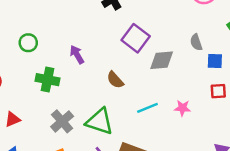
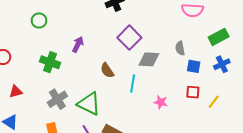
green circle: (28, 43) -> (39, 21), moved
purple arrow: (77, 55) -> (78, 44), turned 49
cyan line: (147, 108) -> (133, 84), moved, turned -66

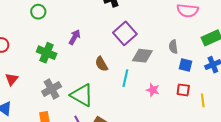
red triangle: (16, 92) -> (12, 79), turned -40
pink star: (161, 102) -> (153, 90), moved
yellow line: (214, 102) -> (203, 100), turned -48

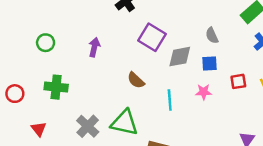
purple arrow: (75, 37) -> (94, 47), moved
green cross: (47, 53) -> (56, 87), moved
blue square: (185, 65) -> (210, 63), moved
cyan line: (125, 78) -> (170, 100), moved

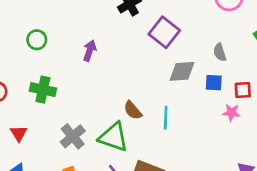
purple square: (152, 37) -> (164, 32), moved
brown semicircle: (136, 80) -> (133, 110), moved
red square: (238, 81) -> (243, 90), moved
pink star: (204, 92) -> (231, 113), moved

